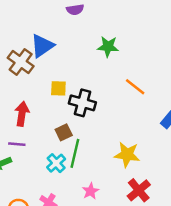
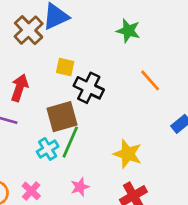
brown square: (64, 132) -> (62, 117), size x1.6

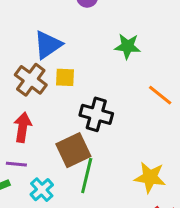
brown cross: (29, 30) -> (31, 80), moved
yellow square: (65, 67) -> (65, 77), moved
cyan cross: (48, 149) -> (42, 190), moved

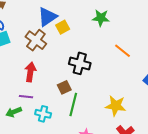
yellow square: (65, 77) -> (63, 27), moved, turned -32
brown square: (73, 150) -> (64, 87), size x0.6
cyan cross: (42, 190) -> (43, 114), turned -35

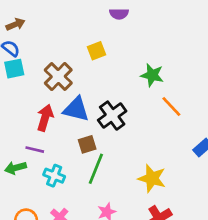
blue triangle: (47, 17) -> (76, 109), moved, turned 40
green star: (101, 18) -> (152, 75), moved
yellow square: (63, 27) -> (97, 51), moved
black cross: (80, 63) -> (112, 116), turned 30

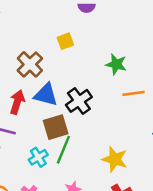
orange line: (171, 106) -> (134, 93), turned -55
brown square: (87, 144) -> (56, 127), size x1.5
cyan cross: (54, 176) -> (38, 157), moved, turned 36

